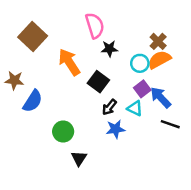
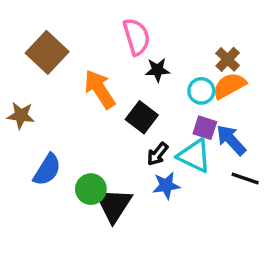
purple square: (142, 89) -> (205, 128), turned -35
blue semicircle: (33, 101) -> (47, 170), moved
cyan triangle: (135, 108) -> (194, 156), size x1.5
black triangle: (79, 158) -> (114, 205), moved, size x1.6

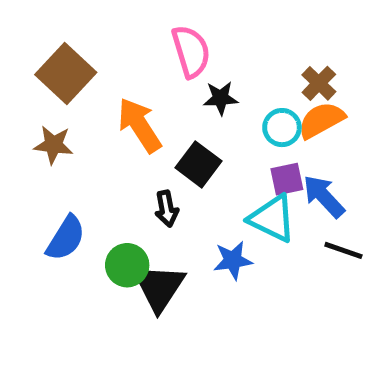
brown star: (21, 115) -> (53, 145), moved
purple square: (205, 128) -> (287, 179), turned -30
black arrow: (157, 154) -> (166, 209), moved, turned -50

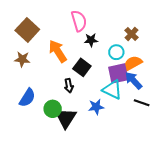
orange semicircle: (321, 120) -> (133, 63), moved
purple square: (287, 179) -> (118, 73), size x1.5

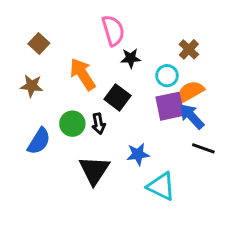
brown square: (27, 30) -> (39, 44), size x0.6
cyan triangle: (112, 90) -> (161, 186), moved
green circle: (53, 109) -> (72, 124), moved

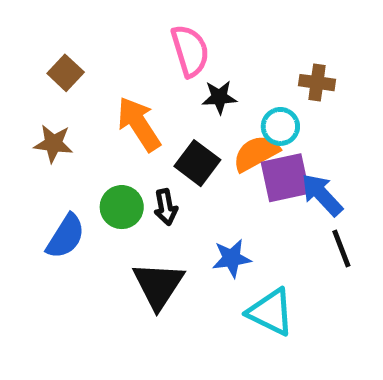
brown cross: (189, 49) -> (317, 83), turned -36
orange semicircle: (190, 92) -> (256, 153), moved
black line: (203, 148) -> (341, 249), turned 50

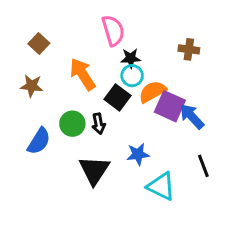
cyan circle: (280, 126) -> (132, 76), moved
purple square: (285, 178) -> (170, 106), turned 36
black line: (341, 249) -> (203, 166), moved

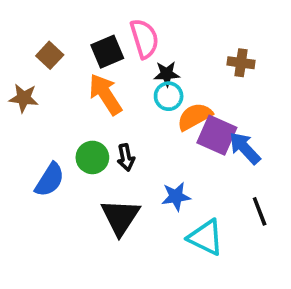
brown star: (32, 86) -> (24, 98), moved
black square: (118, 97) -> (107, 52), moved, turned 30

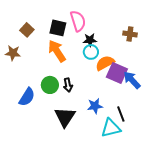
black square: (107, 52) -> (58, 28), turned 36
black line: (260, 211) -> (121, 114), moved
cyan triangle: (206, 237) -> (111, 128), turned -40

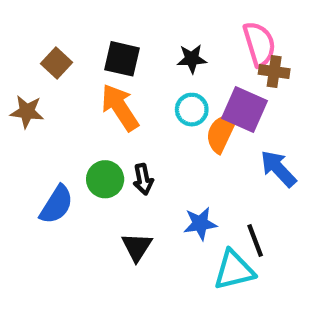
pink semicircle: (78, 21) -> (259, 44), moved
black star: (90, 40) -> (192, 59), moved
orange semicircle: (105, 63) -> (221, 133), turned -36
purple square: (117, 73) -> (245, 110), moved
black triangle: (65, 117) -> (137, 247), size x0.7

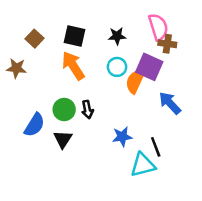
black triangle: (137, 247) -> (63, 139), moved

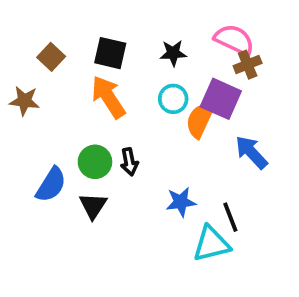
pink semicircle: (158, 27) -> (234, 40), turned -48
brown cross: (167, 44) -> (248, 65), turned -30

